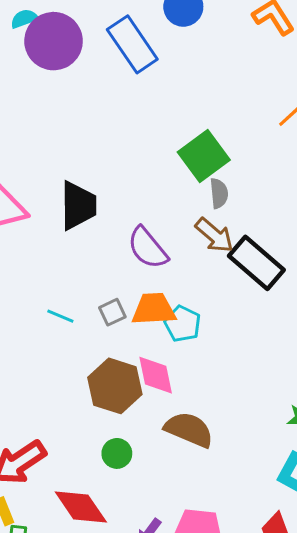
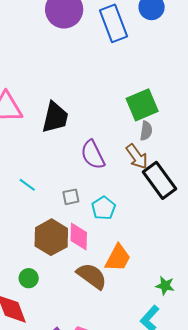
orange trapezoid: (154, 309) -> (118, 258), moved, turned 108
gray square: (112, 312) -> (71, 197), moved
green circle: (117, 453) -> (29, 278), moved

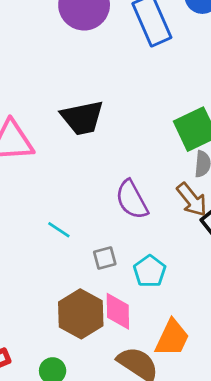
black trapezoid: (55, 117) -> (82, 118), moved, turned 68
cyan line: (27, 185) -> (59, 230), moved

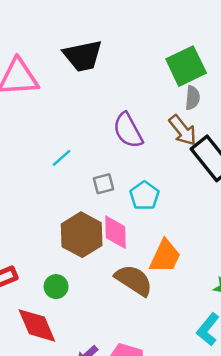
cyan line: (59, 230) -> (62, 158), turned -75

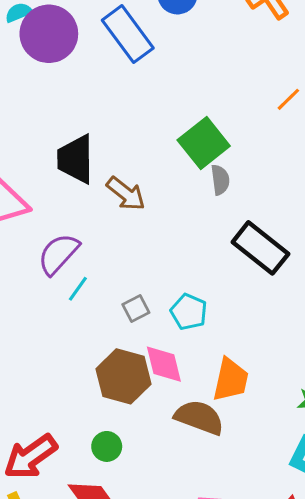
black trapezoid: (83, 56) -> (76, 159), turned 114
purple semicircle: (128, 130) -> (58, 254), moved, turned 84
brown arrow: (183, 130) -> (126, 194), moved

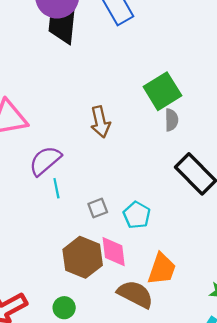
black trapezoid: (76, 159) -> (63, 25), moved
brown arrow: (126, 194) -> (100, 122), turned 32
cyan line: (78, 289) -> (56, 188), turned -54

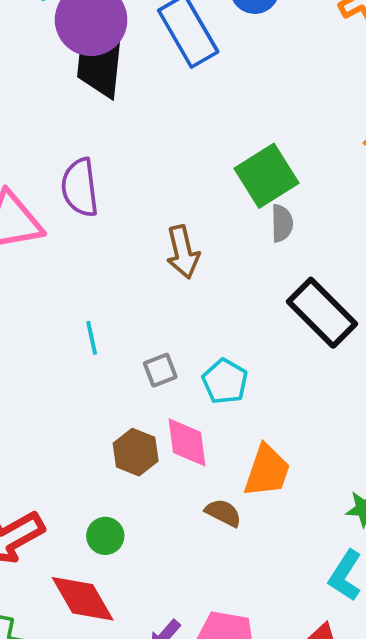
brown arrow: (100, 122) -> (183, 252), moved
purple semicircle: (45, 161) -> (80, 187), moved, turned -56
brown hexagon: (83, 257) -> (136, 452), size x0.7
brown semicircle: (135, 294) -> (223, 513), size x0.6

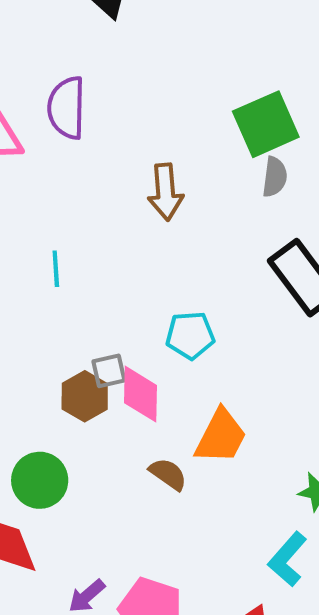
gray square: (160, 370) -> (109, 371), moved
cyan pentagon: (225, 381) -> (190, 335), turned 30
green circle: (105, 536) -> (40, 480), size x1.4

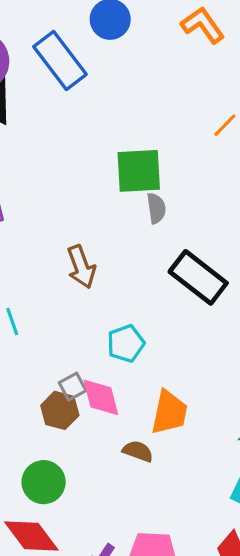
green square: (266, 124) -> (139, 171), turned 36
brown arrow: (166, 192) -> (81, 267), moved

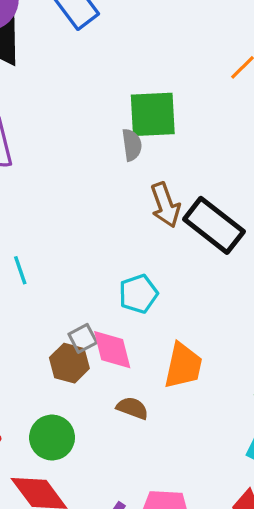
gray semicircle: (156, 208) -> (132, 145), moved
brown arrow: (81, 267) -> (165, 205), moved
brown semicircle: (138, 451) -> (132, 408), moved

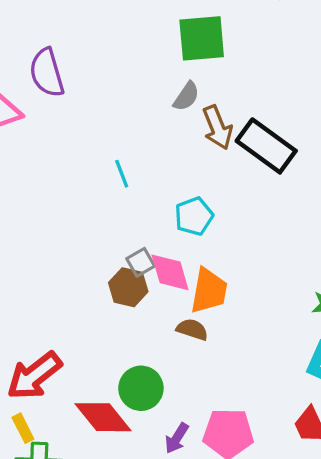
gray semicircle: (132, 145) -> (186, 96), moved, turned 44
cyan line: (20, 270) -> (122, 174), moved
orange trapezoid: (183, 366) -> (209, 291), moved
green circle: (52, 438) -> (141, 388), moved

